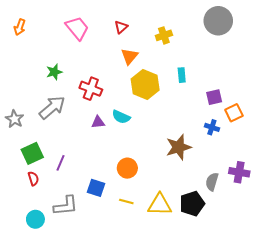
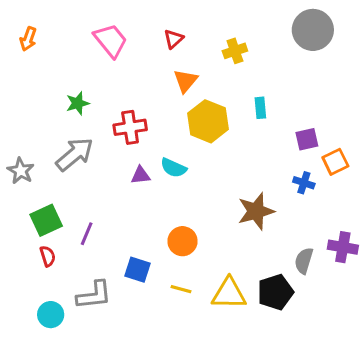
red cross: (91, 89) -> (130, 127), turned -30

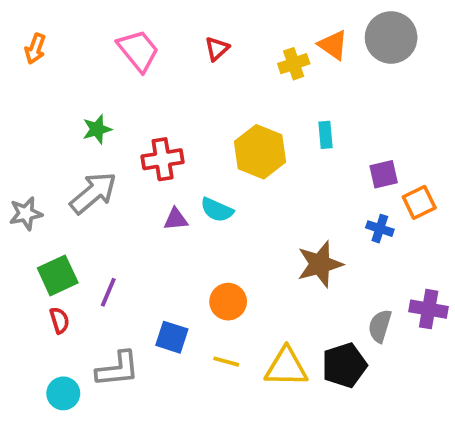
orange triangle: (185, 81) -> (333, 45), moved, turned -35
gray star: (21, 171) -> (26, 214), turned 30

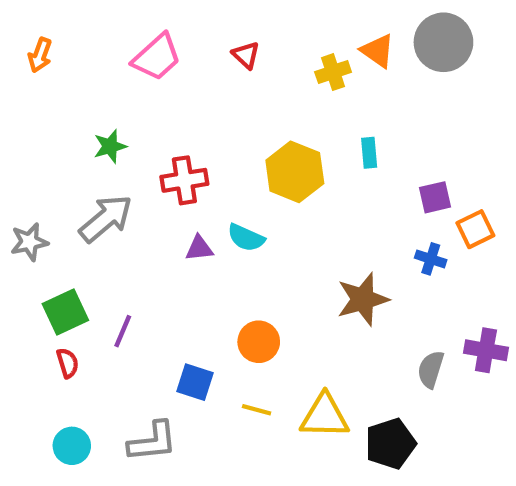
red triangle: (217, 49) -> (246, 55), turned -35
pink trapezoid: (138, 51) -> (157, 57), turned 87
black pentagon: (344, 365) -> (390, 444), moved
gray L-shape: (118, 369) -> (153, 442), moved

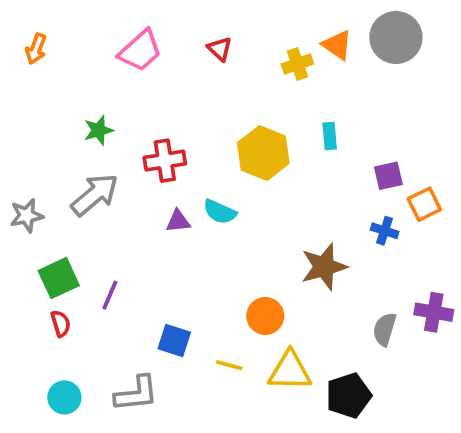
orange circle: (259, 342) -> (265, 316), moved

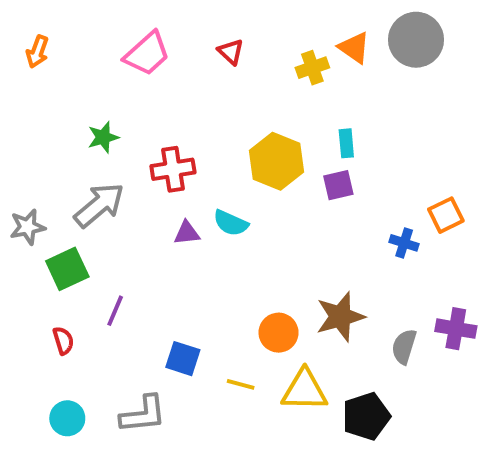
purple square: (388, 176) -> (338, 185), moved
brown star: (324, 267) -> (340, 317), moved
green square: (59, 278) -> (67, 269), moved

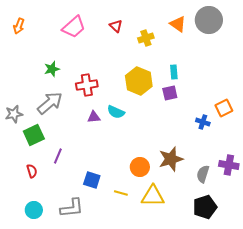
yellow cross: (312, 68) -> (146, 38), moved
black pentagon: (366, 416) -> (205, 207), moved

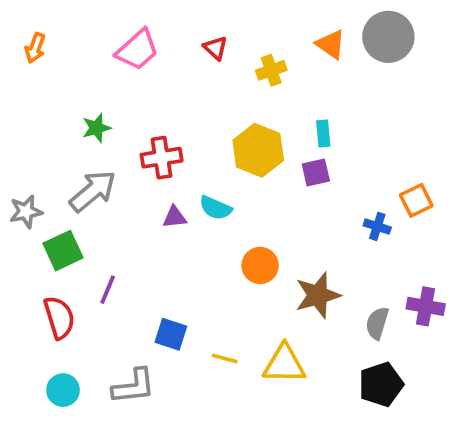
orange circle: (140, 167) -> (260, 265), moved
red semicircle: (32, 171) -> (59, 318), size x1.6

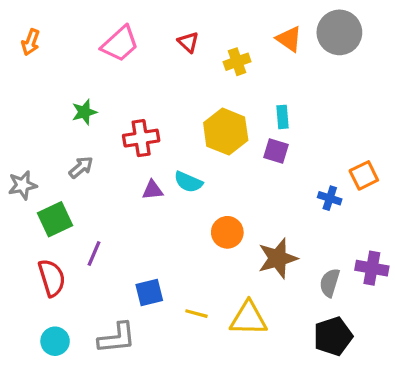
purple square: (316, 173) -> (276, 151), turned 30
gray arrow: (93, 191) -> (81, 167), size x0.6
blue square: (171, 334) -> (149, 292), turned -32

